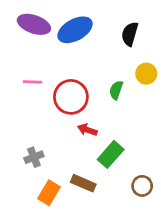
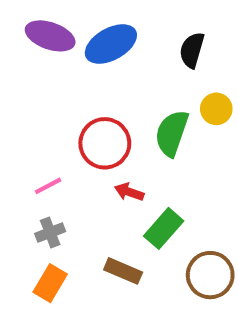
pink line: (33, 82) -> (48, 186), moved, turned -30
green semicircle: (116, 90) -> (172, 133), size x1.6
brown circle: (142, 186) -> (210, 275), size x1.5
orange rectangle: (49, 193) -> (50, 283), moved

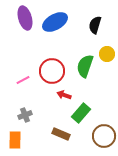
purple ellipse: (50, 36) -> (25, 18), turned 55
pink line: (48, 186) -> (23, 80), moved
orange rectangle: (50, 283) -> (15, 140), moved, turned -30

